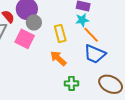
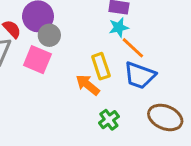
yellow rectangle: (60, 33) -> (101, 66), moved
green cross: (72, 83) -> (109, 120), turned -32

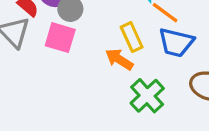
green cross: (109, 120) -> (147, 96), size x1.5

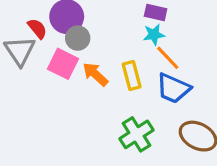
orange arrow: (119, 59) -> (95, 74), moved

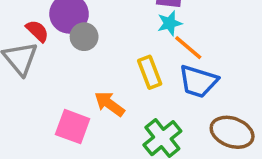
pink square: (63, 64) -> (73, 127), moved
orange arrow: (95, 74) -> (109, 104), moved

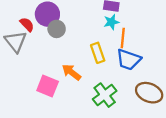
orange line: (188, 48) -> (123, 38), turned 54

